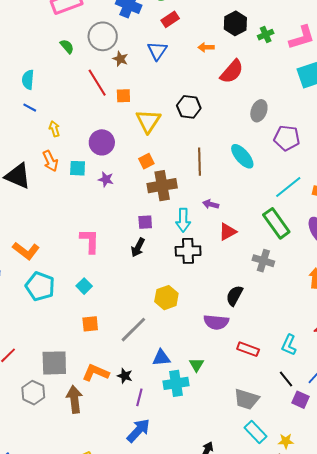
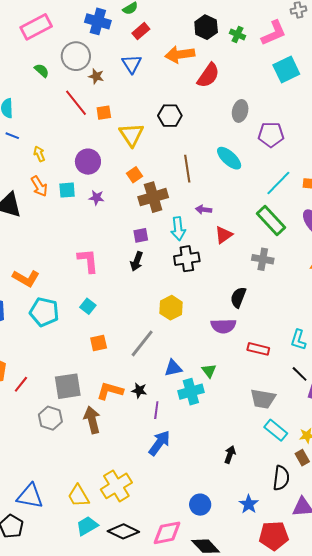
green cross: (266, 35) -> (237, 34), turned -35
orange arrow: (206, 47) -> (180, 54), size x1.8

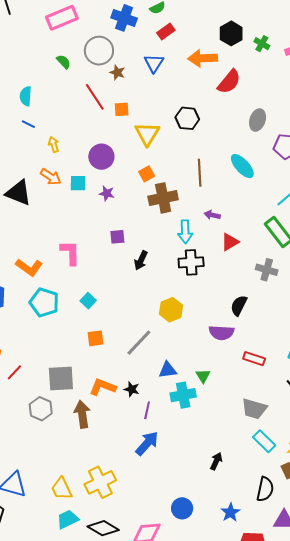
orange arrow: (39, 186) -> (51, 177), turned -30
purple square: (141, 235) -> (117, 237), moved
pink L-shape: (88, 261) -> (70, 253), moved

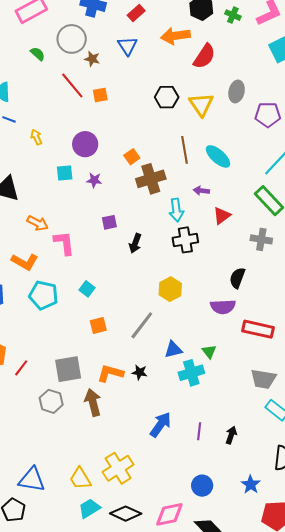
yellow triangle: (147, 134) -> (201, 104), moved
cyan ellipse: (242, 166) -> (218, 156), moved
orange arrow: (51, 177) -> (38, 223), moved
red rectangle: (254, 359) -> (258, 329), size x1.4
purple line: (147, 410) -> (199, 431), moved

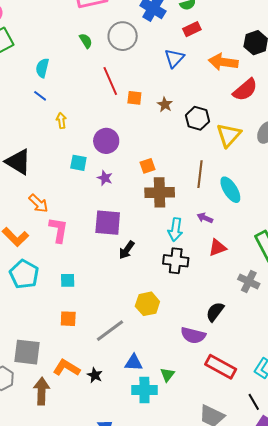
brown star: (92, 59) -> (165, 104), moved
purple square: (109, 222) -> (108, 223), size x1.8
cyan square: (87, 289) -> (68, 280), turned 35

